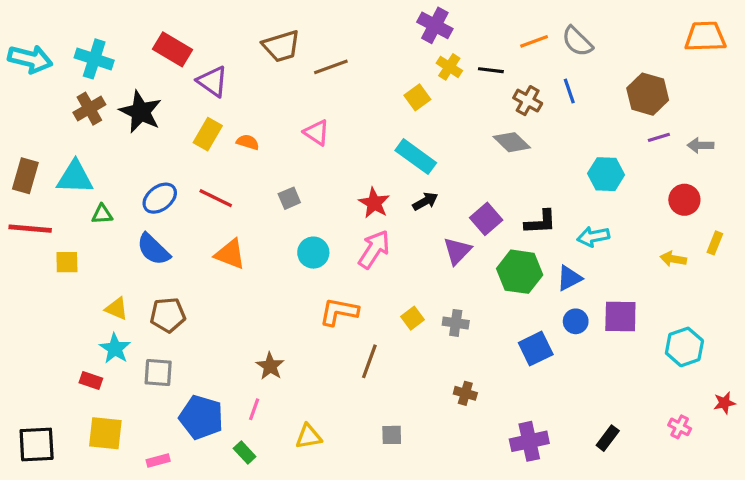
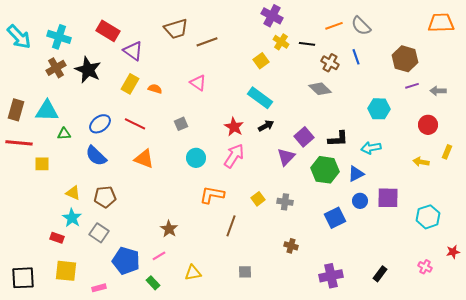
cyan arrow: (30, 59) -> (19, 37), turned 32
gray square: (158, 373) -> (99, 233), turned 30
pink line: (254, 409) -> (159, 256), turned 40

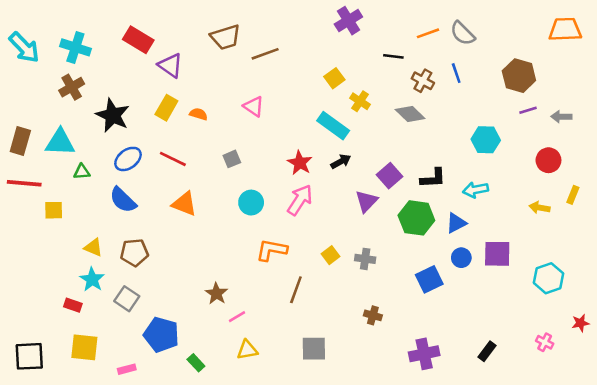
purple cross: (272, 16) -> (348, 21), turned 30
yellow cross: (281, 42) -> (360, 101), moved
black star: (88, 70) -> (113, 115), moved
pink line: (159, 256) -> (237, 317), moved
gray square: (245, 272) -> (314, 349), size x1.5

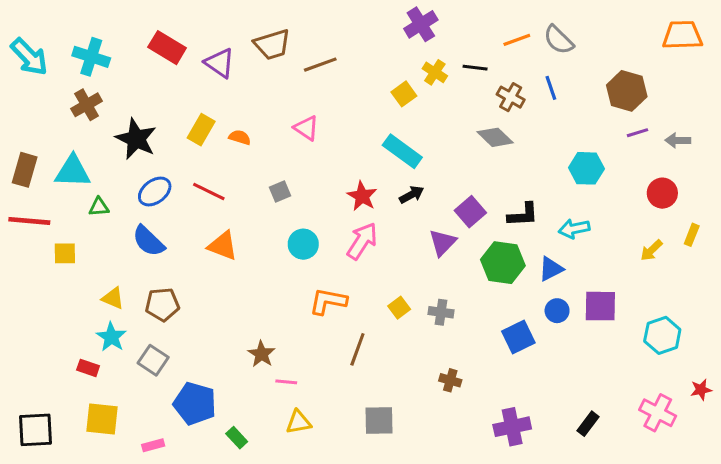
purple triangle: (170, 65) -> (220, 63), moved
yellow cross: (360, 101) -> (435, 72), moved
yellow arrow: (539, 208) -> (651, 250), turned -54
pink line: (237, 317) -> (286, 382), turned 36
pink cross: (545, 342) -> (658, 413), size x1.6

